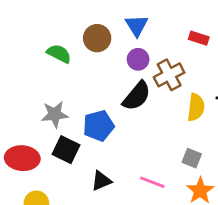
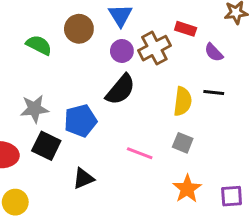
brown cross: (169, 75) -> (154, 48), moved
gray square: (192, 158) -> (183, 143), moved
pink line: (152, 182) -> (140, 153), moved

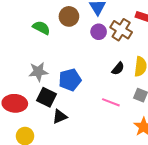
brown cross: (154, 48) -> (121, 30), turned -30
black semicircle: (120, 90) -> (118, 69), moved, size x0.6
black triangle: (83, 178) -> (60, 117), moved

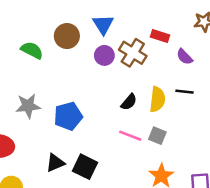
black square: (46, 97) -> (85, 167), moved
pink line: (111, 102) -> (130, 136), moved

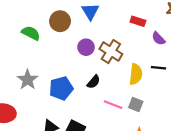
brown cross: (133, 53) -> (111, 52), moved
purple circle: (104, 55) -> (86, 47), moved
black semicircle: (129, 102) -> (94, 82), moved
gray star: (28, 106) -> (28, 80), turned -30

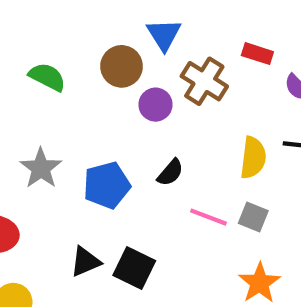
brown circle: (60, 21) -> (122, 66), moved
brown cross: (111, 52) -> (204, 81), moved

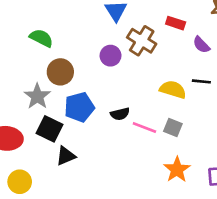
brown circle: (122, 66) -> (60, 72), moved
yellow semicircle: (253, 158) -> (173, 90), turned -80
black semicircle: (170, 173) -> (120, 114), moved, turned 36
black square: (134, 268) -> (49, 129), moved

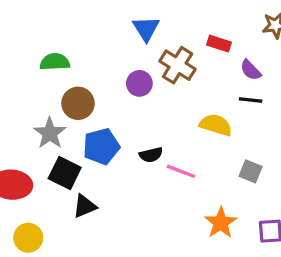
green semicircle: (41, 38) -> (55, 62), turned -30
black line: (201, 81) -> (251, 100), moved
gray square: (173, 128) -> (251, 171), moved

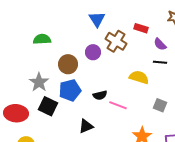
brown circle: (78, 103) -> (68, 64), moved
black triangle: (85, 206) -> (86, 126), moved

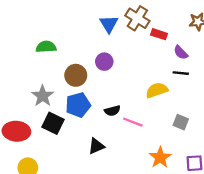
brown cross: (116, 41) -> (137, 18), moved
yellow semicircle: (139, 77) -> (157, 90), turned -36

